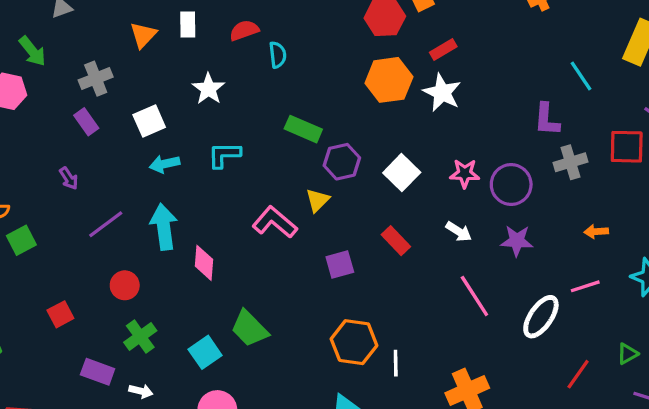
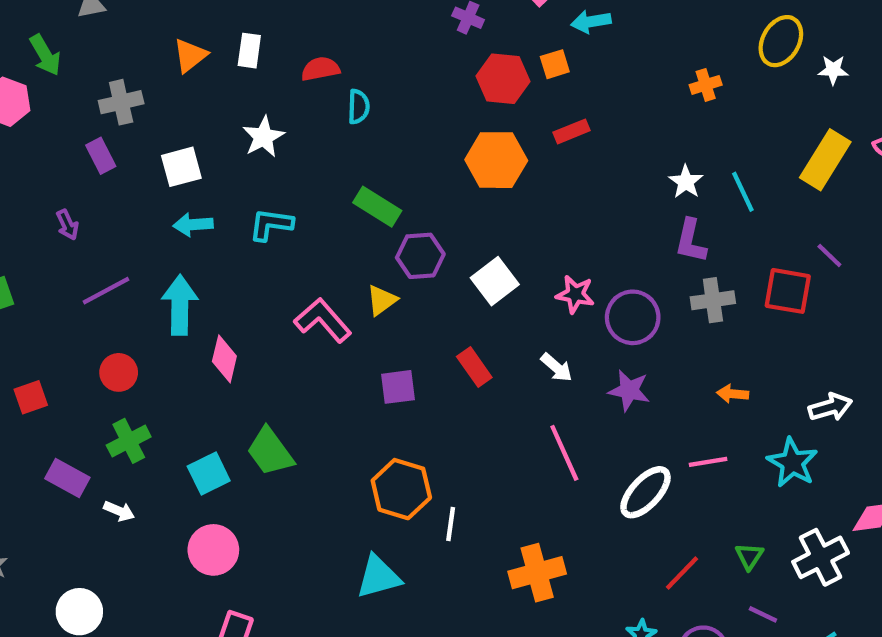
white star: (442, 93) -> (686, 182), moved, size x0.7
green triangle: (628, 354) -> (749, 556), turned -35

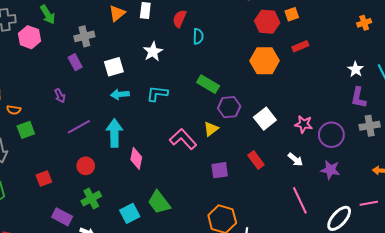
red semicircle: (320, 69) -> (180, 19), turned -54

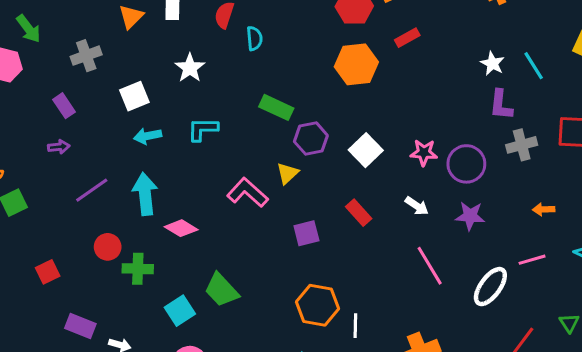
purple rectangle: (75, 62) -> (64, 106), moved
purple arrow: (60, 96) -> (59, 147), turned -64
pink diamond: (136, 158) -> (181, 228), turned -65
green cross: (91, 199) -> (138, 269), moved, turned 36

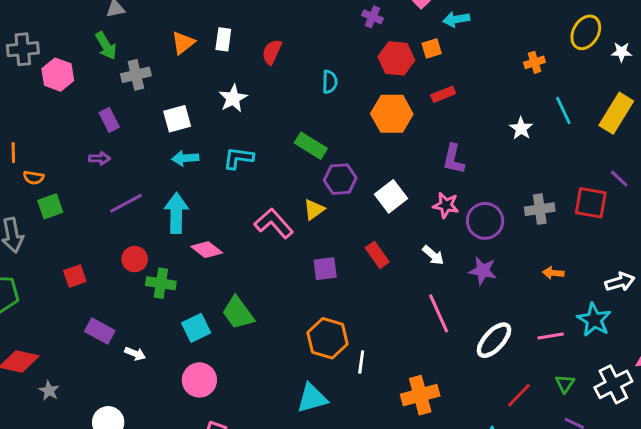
green arrow: (29, 29) -> (106, 46), moved
cyan semicircle: (254, 38) -> (330, 82), moved
cyan line: (534, 66) -> (563, 110), moved
purple L-shape: (501, 105) -> (454, 159), moved
pink line: (532, 260) -> (551, 336), moved

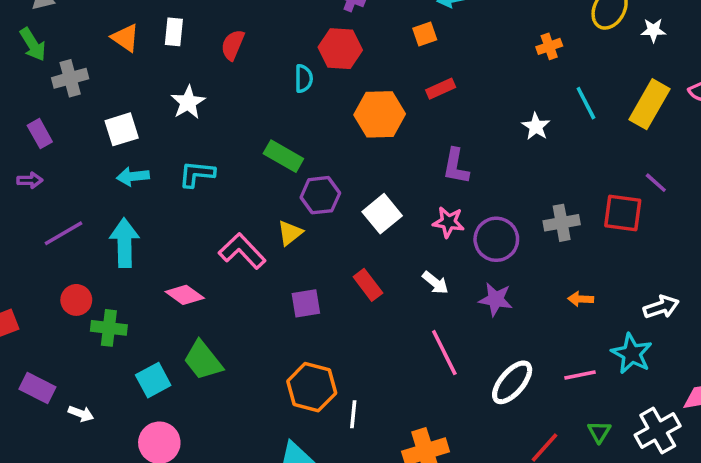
orange triangle: (183, 43) -> (125, 38), turned -45
red hexagon: (396, 58) -> (340, 49), moved
pink diamond: (207, 250) -> (185, 295), moved

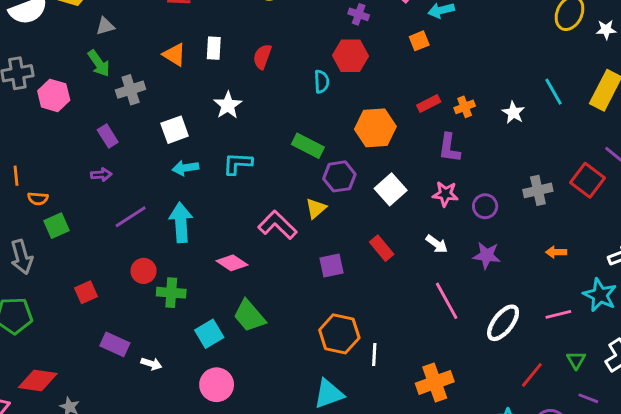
orange cross: (549, 46) -> (465, 107), moved
red rectangle: (441, 89) -> (429, 103), moved
orange hexagon: (380, 114) -> (375, 128), moved
red square: (623, 213) -> (588, 180), turned 32
purple circle: (496, 239) -> (485, 206), size x0.7

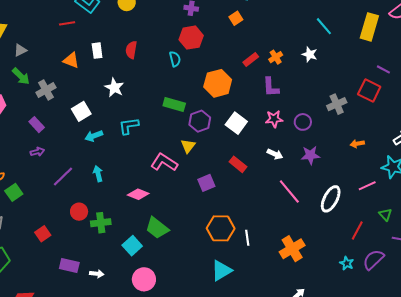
cyan line: (554, 92) -> (324, 26), moved
cyan arrow: (181, 222) -> (98, 174), size x0.6

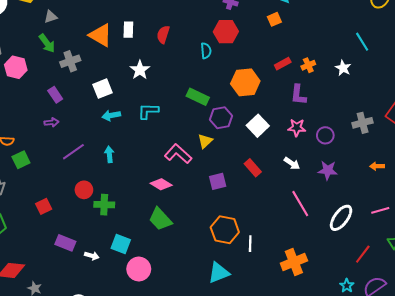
orange triangle: (71, 60) -> (101, 35), size x1.4
pink diamond: (138, 194) -> (161, 184), moved
cyan square: (132, 246) -> (121, 244), moved, turned -36

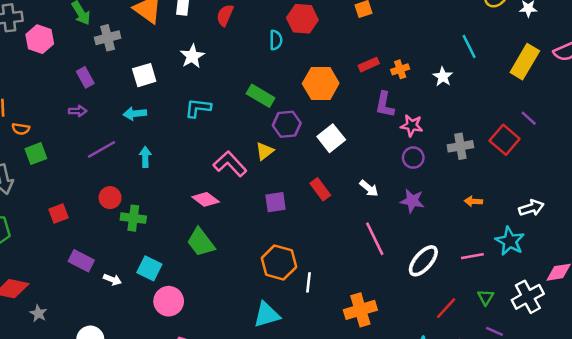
cyan arrow: (111, 115) -> (135, 114), moved
pink star: (297, 128) -> (412, 126), moved

